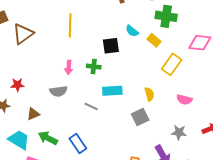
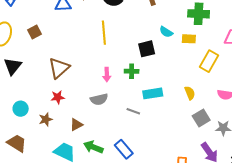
brown triangle: (23, 34) -> (59, 68), moved
yellow rectangle: (154, 40) -> (189, 39), turned -32
gray square: (140, 117) -> (201, 118), moved

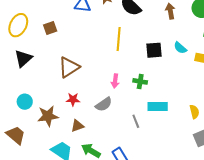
black square: (147, 49) -> (154, 50), moved
red star: (58, 97) -> (73, 99), moved
gray semicircle: (99, 99) -> (104, 104), turned -30
gray line: (133, 111) -> (136, 121), turned 40
brown star: (46, 119) -> (48, 116), size x1.5

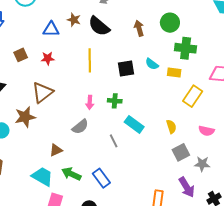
red star: (73, 99) -> (48, 58), moved
cyan rectangle: (158, 107) -> (134, 124), turned 42
brown star: (48, 116) -> (25, 117), moved

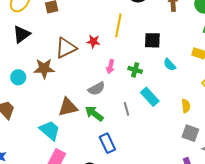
red star: (48, 58) -> (93, 41), moved
cyan semicircle: (152, 64) -> (170, 65), moved
brown triangle: (56, 150) -> (68, 107), size x1.5
gray square: (181, 152) -> (190, 133), turned 36
green arrow: (71, 174) -> (94, 114), moved

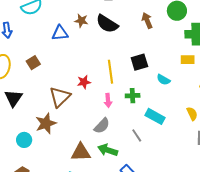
yellow line: (118, 25) -> (111, 72), moved
brown triangle: (68, 107) -> (81, 152), turned 30

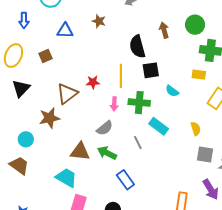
black semicircle: (107, 24) -> (137, 47), moved, turned 35
blue triangle: (60, 33) -> (65, 31), moved
green cross: (133, 96) -> (139, 103), size x1.5
cyan circle: (24, 140) -> (26, 139), moved

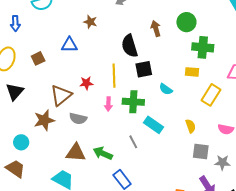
blue triangle: (65, 31) -> (69, 45), moved
gray semicircle: (105, 128) -> (78, 119), moved, turned 54

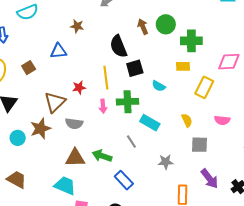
green circle: (186, 22) -> (166, 24), moved
cyan circle: (21, 142) -> (18, 138), moved
gray star: (222, 163) -> (166, 162), moved

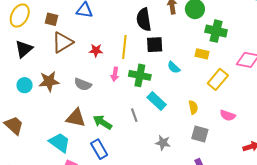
brown square: (29, 68) -> (51, 19), turned 32
brown triangle: (55, 102) -> (62, 42), moved
blue rectangle: (124, 180) -> (99, 149), moved

